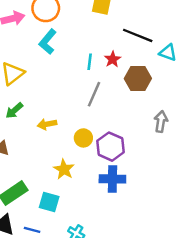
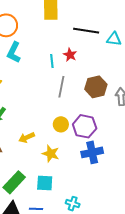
brown hexagon: (138, 79) -> (96, 87), moved
yellow arrow: (47, 124) -> (27, 137), moved

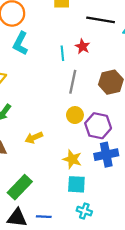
yellow circle: (61, 124) -> (75, 115), moved
yellow star: (51, 154) -> (72, 159), moved
cyan square: (45, 183) -> (76, 184), moved

